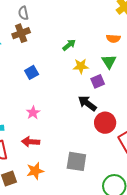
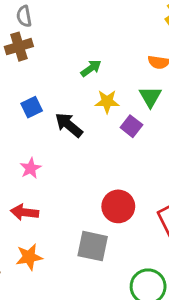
purple square: (98, 81) -> (131, 126), turned -32
black arrow: (87, 103) -> (69, 125), moved
red circle: (105, 123) -> (118, 206), moved

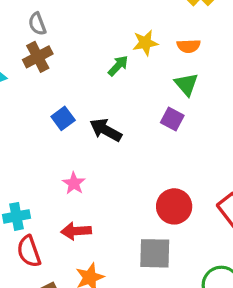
yellow star: (107, 102) -> (145, 43), moved

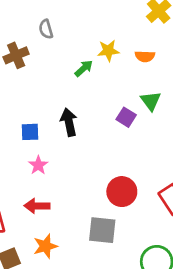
gray semicircle: (37, 24) -> (46, 29), moved
green triangle: (186, 84) -> (151, 101), moved
blue square: (63, 118) -> (30, 132), moved, turned 30
black arrow: (106, 130) -> (69, 122), turned 44

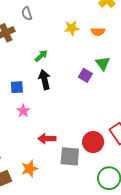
green arrow: (84, 68) -> (41, 56), moved
red circle: (122, 192) -> (93, 142), moved
red arrow: (37, 206) -> (47, 139), moved

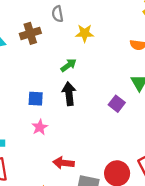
yellow star: (72, 28) -> (85, 33), moved
purple square: (85, 75) -> (117, 104), moved

